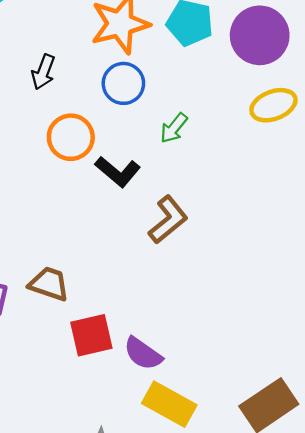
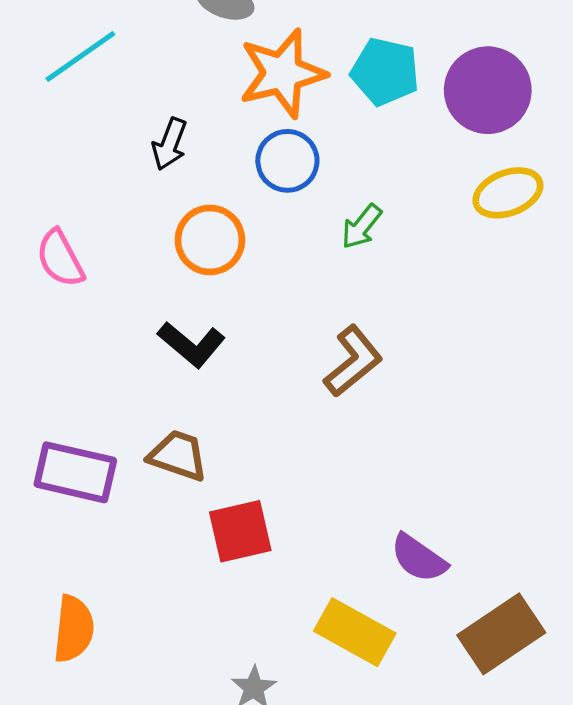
black L-shape: (118, 172) -> (191, 344), moved
purple semicircle: (143, 354) -> (419, 558), moved

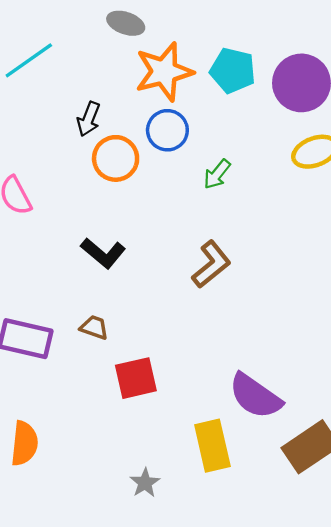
orange circle: (210, 240) -> (116, 158), moved
brown trapezoid: (178, 455) -> (94, 327), size x0.7
purple semicircle: (419, 558) -> (255, 396), size x1.4
yellow rectangle: (355, 632) -> (212, 446), turned 48

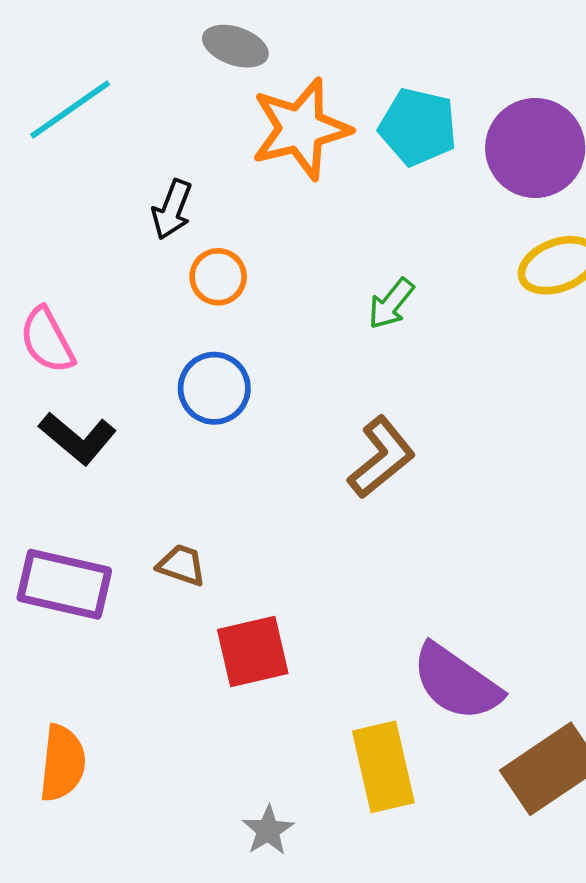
blue circle: (167, 130) -> (214, 388), moved
orange circle: (116, 158) -> (218, 277), size x0.7
black L-shape: (103, 253) -> (78, 438), moved

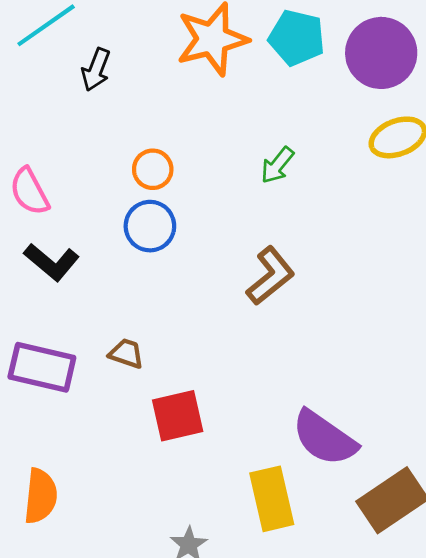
black arrow: (172, 209) -> (96, 70), moved
orange circle: (218, 277) -> (153, 169), moved

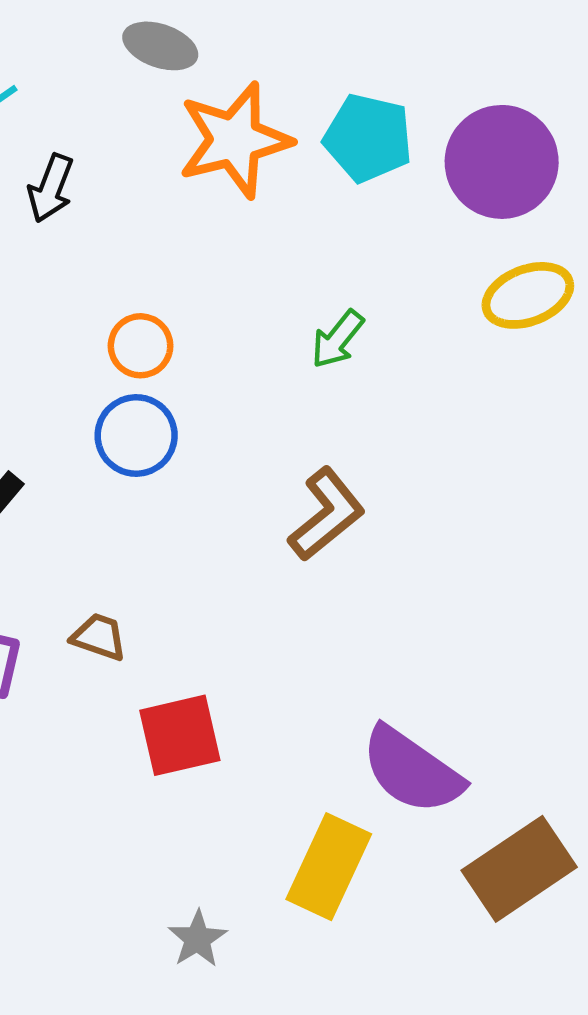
yellow rectangle: (272, 499) -> (329, 867), turned 38

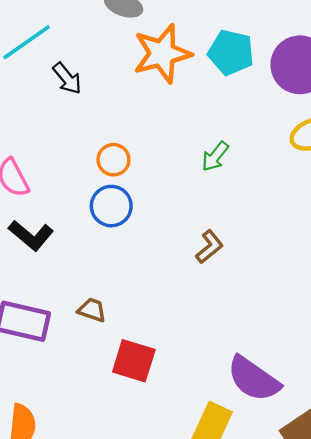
black arrow: (51, 188) -> (67, 78), turned -60
brown L-shape: (327, 514) -> (210, 247), size x0.7
red square: (180, 735) -> (134, 361), turned 30

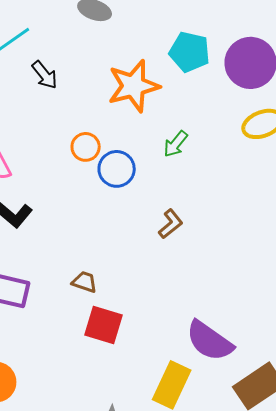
orange star: (162, 54) -> (134, 86), moved
blue circle: (111, 206) -> (117, 169), moved
brown trapezoid: (92, 310) -> (85, 282), moved

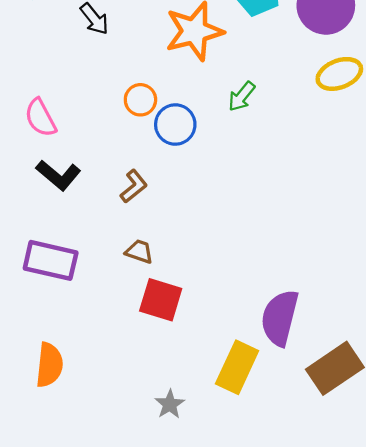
brown L-shape: (171, 224) -> (134, 186), moved
purple semicircle: (210, 341) -> (280, 318), turned 69

